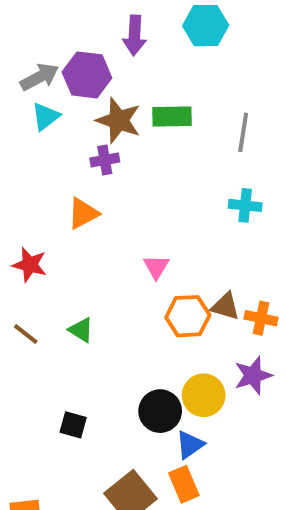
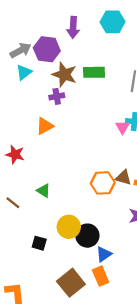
pink triangle: (156, 267) -> (122, 127), moved
brown line: (26, 334) -> (13, 203), moved
yellow circle: (204, 395) -> (69, 227), moved

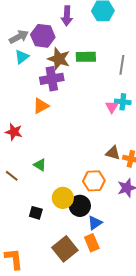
purple cross: (57, 96) -> (52, 79), size x1.6
orange hexagon: (103, 183) -> (94, 181), moved

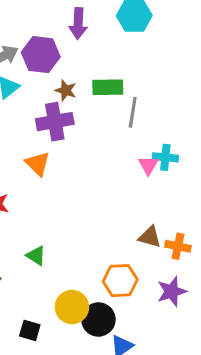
brown star: (59, 59) -> (66, 90), size x0.6
gray line: (122, 65) -> (133, 112), moved
orange triangle: (41, 106) -> (38, 164), turned -48

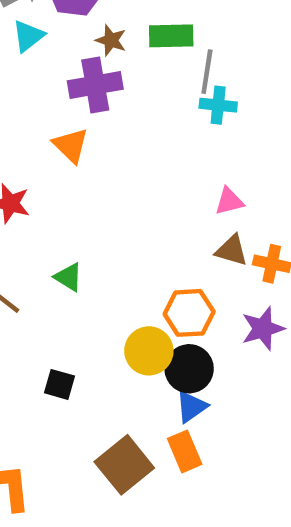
cyan cross: (165, 157) -> (218, 105), moved
pink triangle: (148, 165) -> (229, 201), moved, turned 45
yellow circle: (72, 307) -> (149, 351), moved
black circle: (98, 320) -> (189, 369), moved

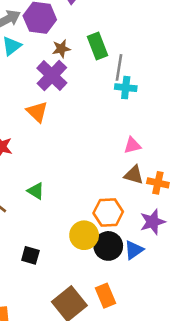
green rectangle: (171, 36) -> (98, 46), turned 70
brown star: (111, 40) -> (61, 49), turned -30
purple cross: (95, 85) -> (52, 76), turned -36
blue triangle: (191, 407) -> (134, 250), moved

